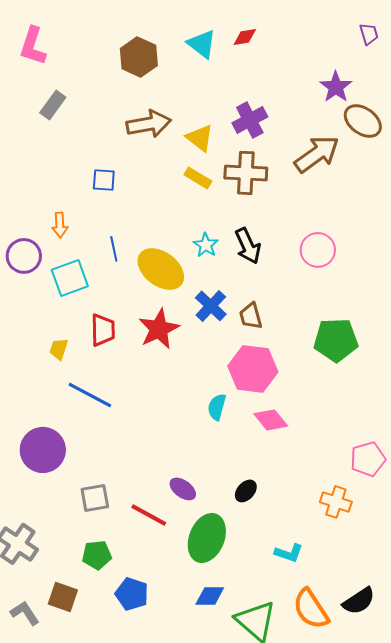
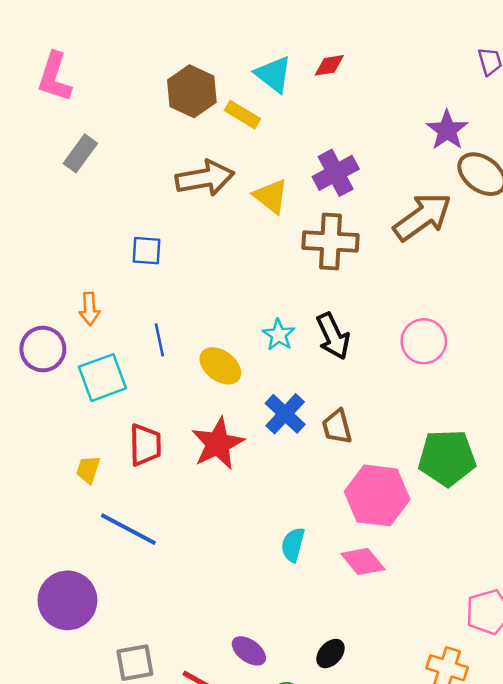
yellow rectangle: (198, 178) -> (242, 115), moved
yellow ellipse: (161, 269) -> (220, 366), size x0.7
pink hexagon: (253, 369) -> (377, 495), moved

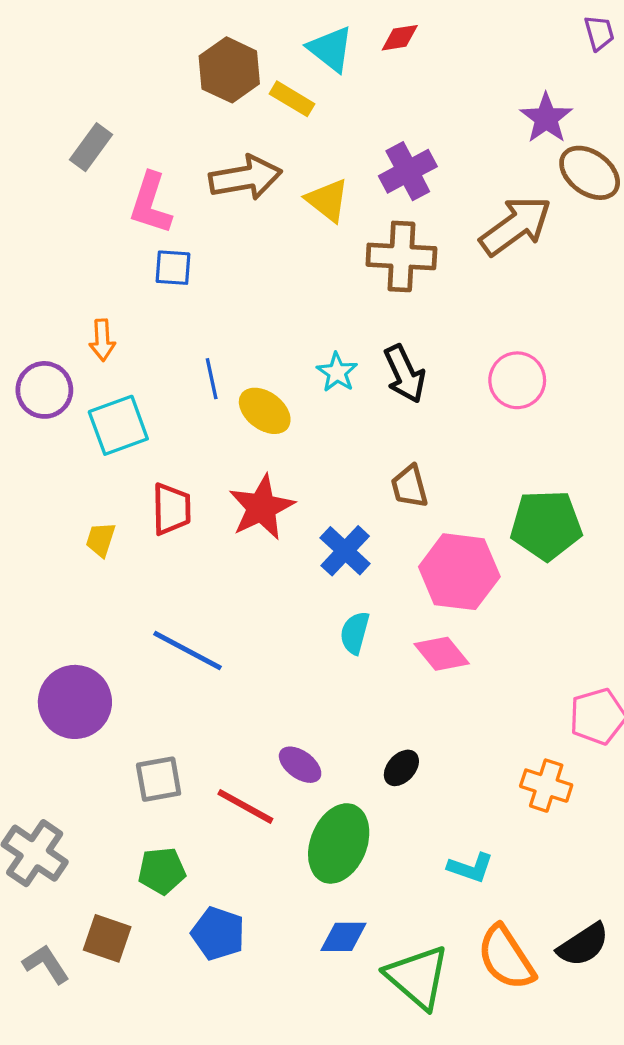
pink L-shape: (55, 77) -> (151, 203), moved
blue line: (159, 340) -> (212, 379), moved
blue cross: (285, 414) -> (345, 551), moved
blue line: (128, 529) -> (188, 650), moved

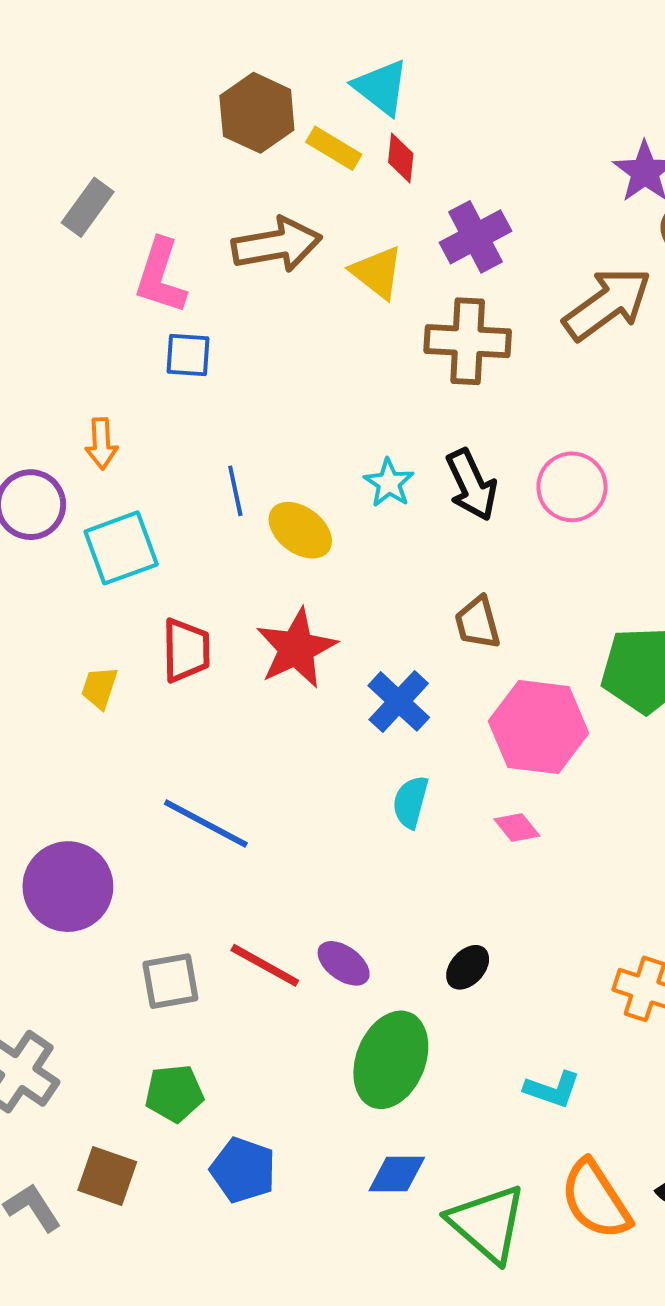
red diamond: (400, 38) -> (401, 158), moved, turned -75
pink circle: (517, 380) -> (572, 487), moved
pink diamond: (442, 654) -> (517, 828), size x0.7
red line: (245, 806) -> (265, 965), moved

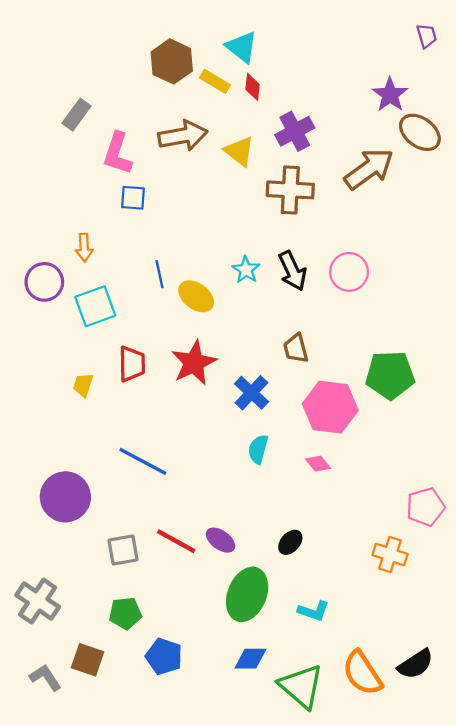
cyan L-shape: (552, 1089) -> (314, 611), moved

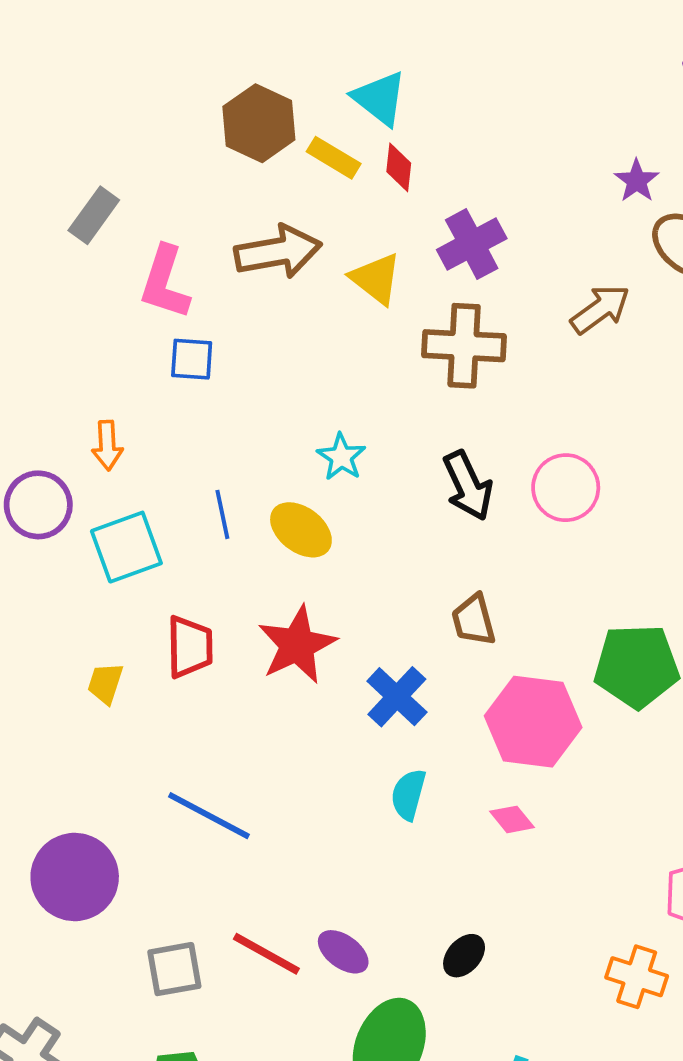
purple star: (390, 95) -> (637, 181), size x0.7
brown arrow: (369, 169) -> (600, 309), size x0.7
cyan star: (246, 270) -> (341, 457), moved
blue line: (160, 274) -> (222, 514), moved

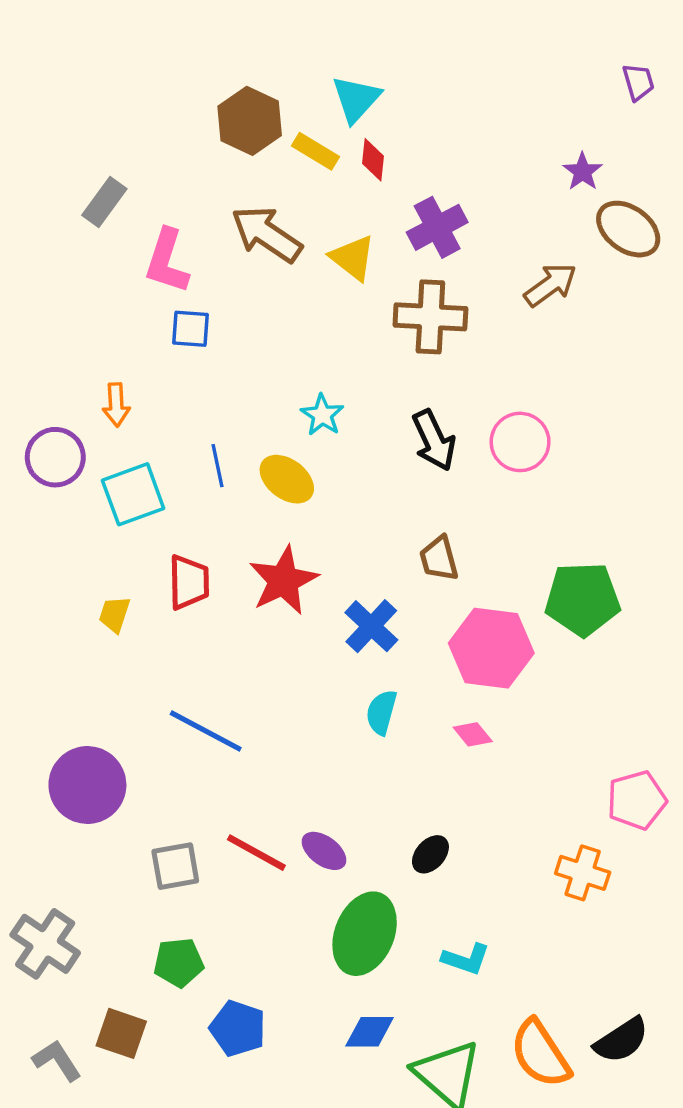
cyan triangle: (380, 98) -> (356, 99), turned 34
brown arrow: (278, 252) -> (267, 234), turned -136

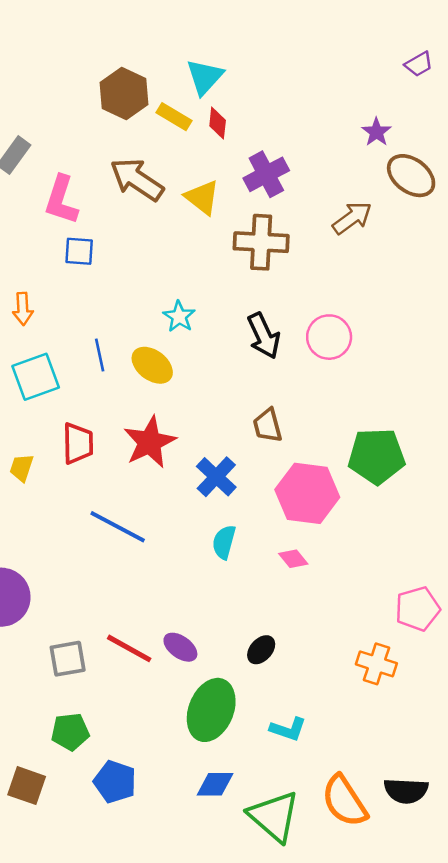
purple trapezoid: (638, 82) -> (419, 64), turned 76
blue line: (206, 731) -> (118, 527), moved
black semicircle: (621, 1040) -> (406, 791), turned 36

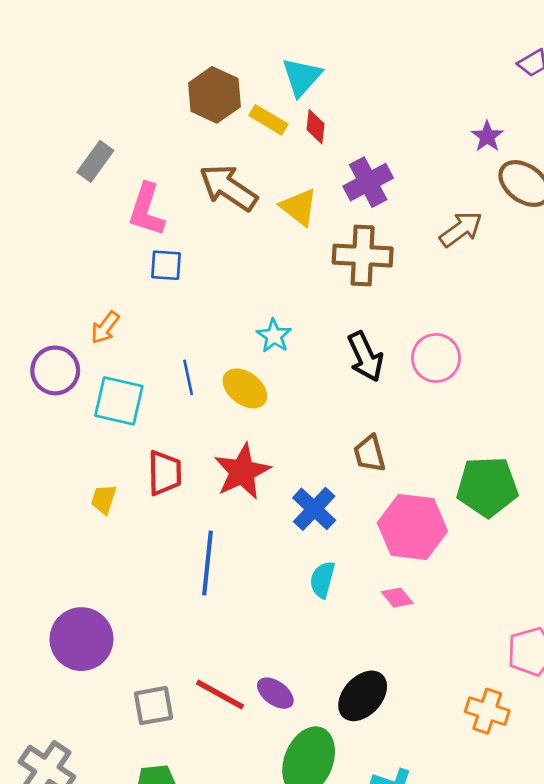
orange arrow: (23, 309) -> (105, 328), turned 40
cyan square: (36, 377) -> (119, 401), turned 33
blue line: (118, 527) -> (208, 563), turned 68
black ellipse: (261, 650) -> (363, 696), size x1.6

